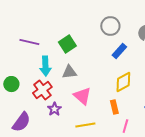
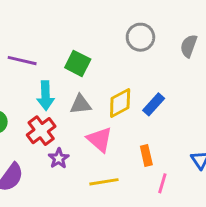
green square: (67, 44) -> (78, 63), turned -30
blue rectangle: (119, 51) -> (154, 104), moved
yellow diamond: (123, 82) -> (120, 103), moved

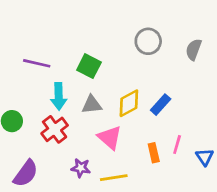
purple star: (59, 158) -> (81, 168), moved, turned -30
pink line: (162, 183) -> (177, 145), moved

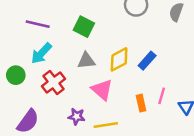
cyan arrow: (59, 96) -> (41, 53), moved, turned 45

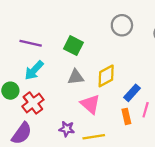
blue rectangle: (147, 61) -> (132, 93), moved
red cross: (53, 82) -> (33, 103), moved

